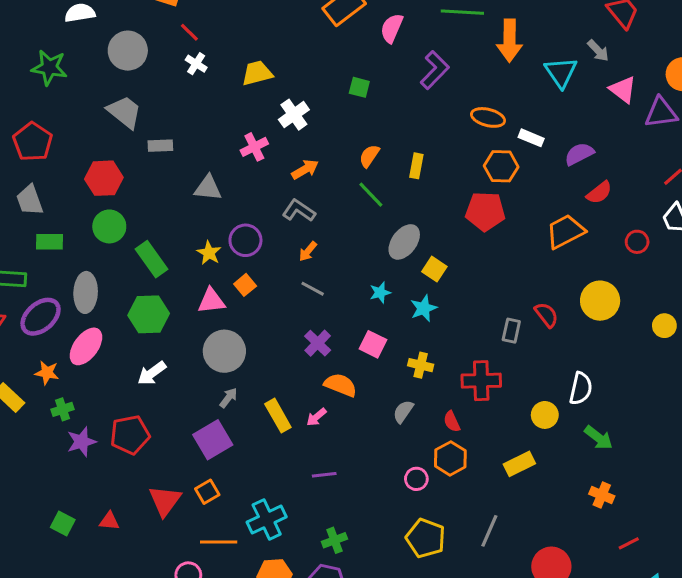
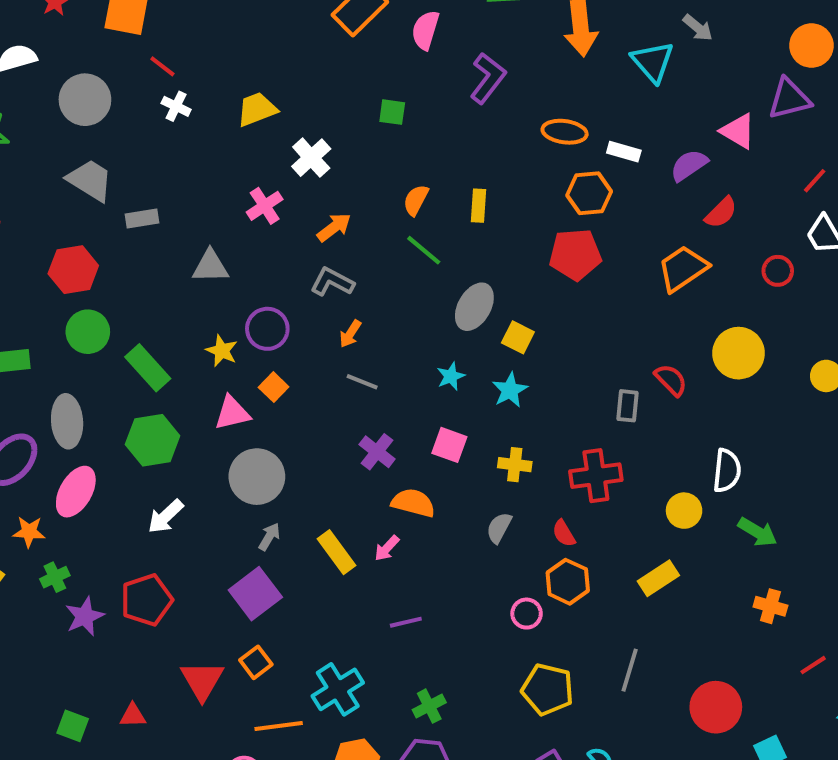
pink triangle: (623, 90) -> (738, 131), moved

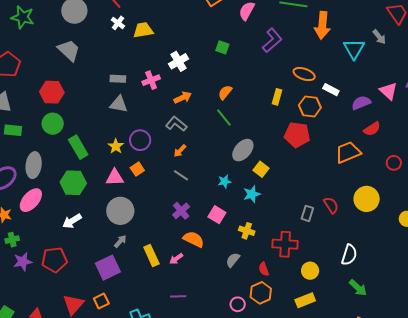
yellow trapezoid: (257, 109) -> (143, 30), moved
yellow rectangle: (479, 206) -> (277, 97), moved
gray rectangle: (142, 219) -> (118, 79), moved
yellow circle: (684, 511) -> (310, 271), moved

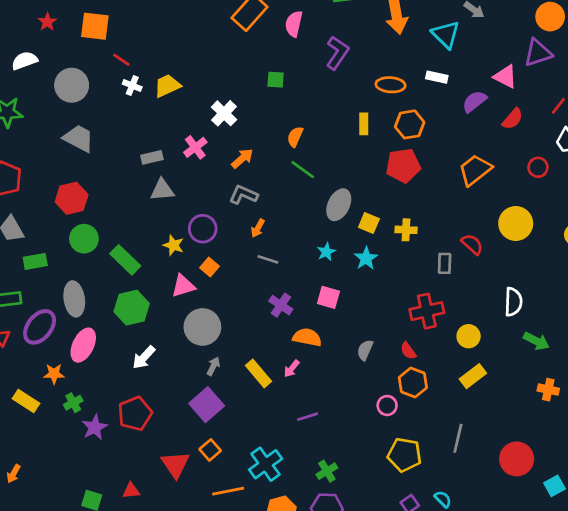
white rectangle: (331, 90) -> (437, 77), moved
red semicircle: (372, 129) -> (513, 119), moved
yellow cross: (247, 231) -> (406, 230), moved

